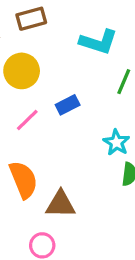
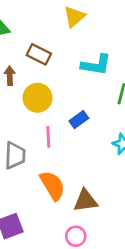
brown rectangle: (31, 19) -> (39, 54), turned 50
pink line: (27, 120) -> (48, 137), turned -40

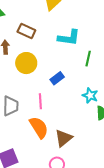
pink line: (48, 137) -> (40, 101), moved
brown triangle: (85, 201) -> (63, 138), turned -30

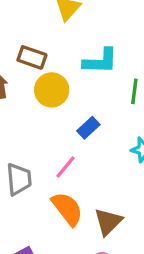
yellow circle: (26, 63) -> (52, 90), moved
pink line: (40, 101) -> (65, 167), turned 49

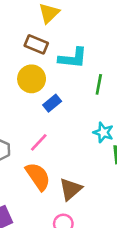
brown rectangle: (32, 57) -> (36, 44), moved
blue rectangle: (88, 128) -> (52, 103), moved

